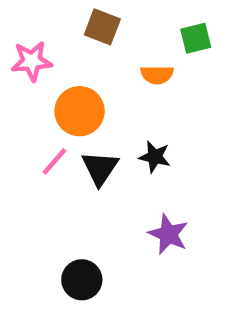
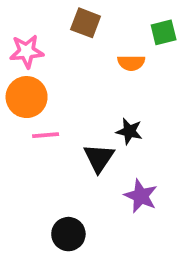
orange circle: (80, 111) -> (27, 97), moved
pink line: (54, 161) -> (46, 135), turned 44
black triangle: (100, 168) -> (99, 158), moved

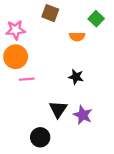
green square: (164, 32) -> (96, 19), turned -32
black triangle: (99, 158) -> (58, 109), moved

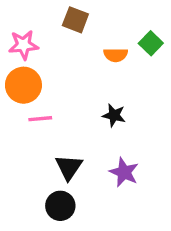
green square: (96, 19) -> (151, 43), moved
black triangle: (58, 109) -> (69, 167), moved

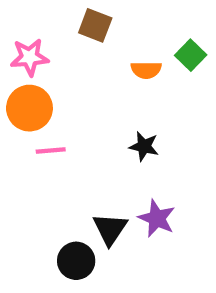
black triangle: (69, 167) -> (110, 229), moved

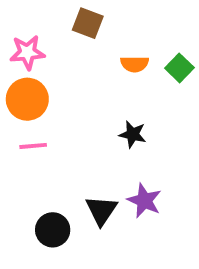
green square: (191, 55) -> (179, 68), moved
pink line: (51, 151) -> (33, 146), moved
black circle: (76, 261) -> (53, 230), moved

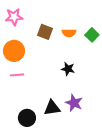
brown square: (88, 23) -> (45, 32), moved
pink star: (27, 52) -> (14, 17), moved
black triangle: (101, 210) -> (52, 108), turned 48

